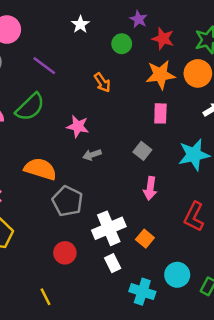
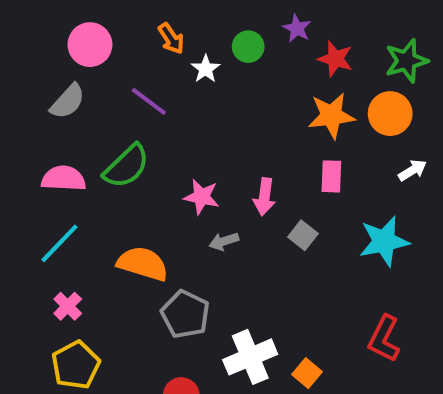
white star: (80, 24) -> (206, 69), moved
green circle: (122, 44) -> (248, 47), moved
orange arrow: (102, 82) -> (171, 38), moved
pink arrow: (150, 188) -> (264, 197), moved

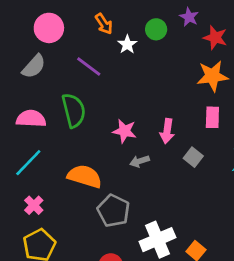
green semicircle: (126, 166) -> (74, 110), turned -60

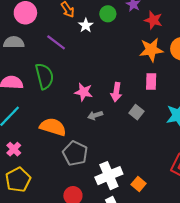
gray semicircle: (34, 66) -> (14, 42), turned -132

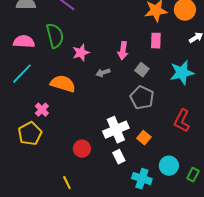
pink star: (84, 92) -> (81, 53), moved, turned -30
pink cross: (14, 149) -> (42, 110), moved
gray pentagon: (75, 153) -> (142, 98), moved

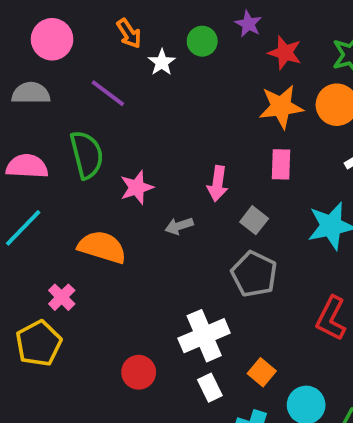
orange square: (144, 138) -> (262, 372), moved

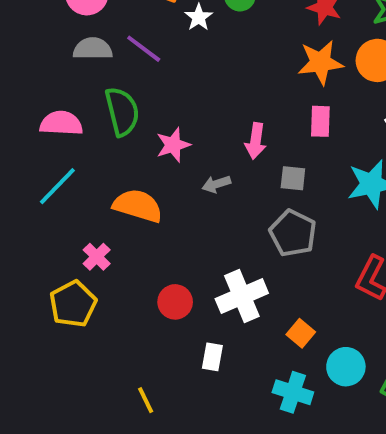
gray semicircle: (31, 93) -> (93, 49), moved
gray square: (254, 220) -> (293, 178), turned -32
red circle: (139, 372) -> (175, 302), moved
white rectangle: (210, 388) -> (212, 357), moved, turned 36

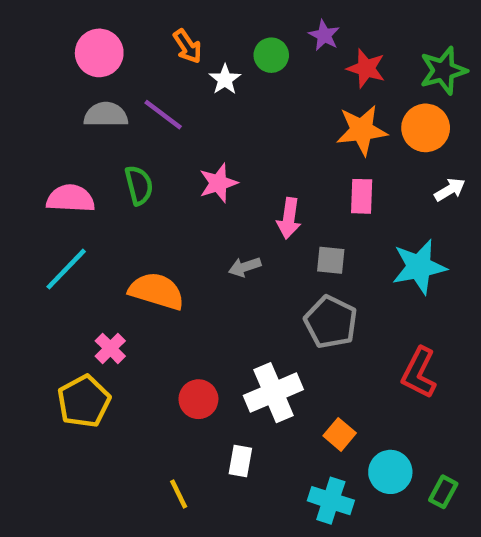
green semicircle: (122, 111) -> (139, 185), size x0.7
pink star: (173, 145) -> (218, 183), moved
yellow line: (146, 400) -> (179, 494), moved

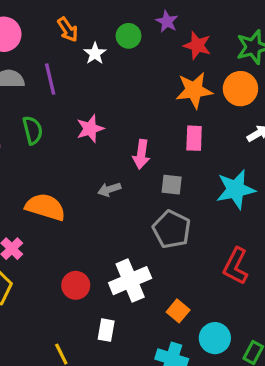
purple line: (163, 115) -> (50, 79), turned 40

